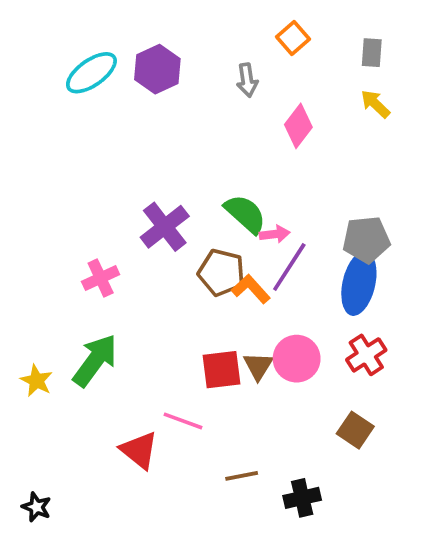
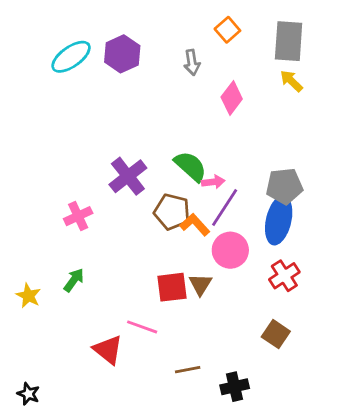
gray rectangle: (372, 53) -> (289, 41), size x1.8
pink circle: (297, 359) -> (230, 250), moved
green arrow: (95, 360) -> (74, 280), size x0.6

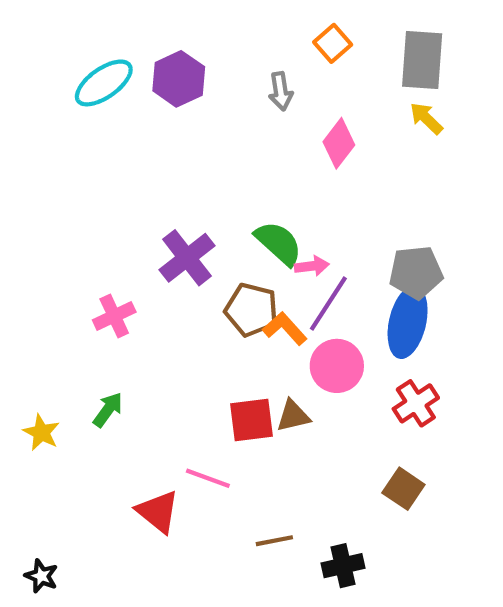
brown triangle: (200, 284) -> (293, 416), turned 45

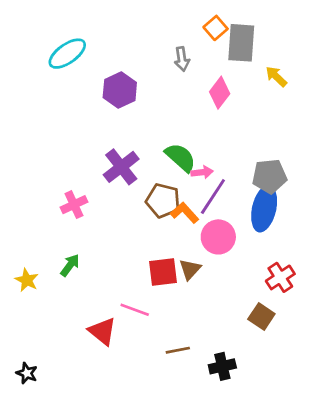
gray rectangle: (422, 60) -> (241, 43), moved
purple hexagon: (179, 79) -> (120, 90), moved
red cross: (416, 403) -> (280, 277), moved
brown triangle: (293, 416) -> (190, 269), turned -35

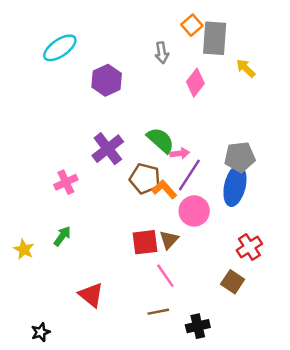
pink line: (135, 310) -> (165, 276), moved, turned 35
black star: (27, 373) -> (41, 332), moved, turned 30

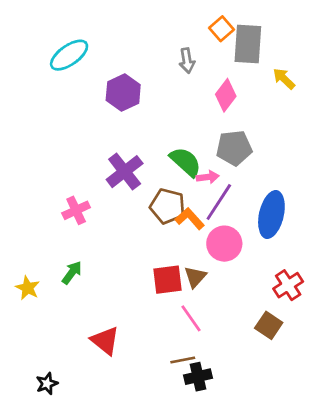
gray pentagon: (240, 157) -> (234, 148), moved
black cross: (198, 326) -> (198, 377), moved

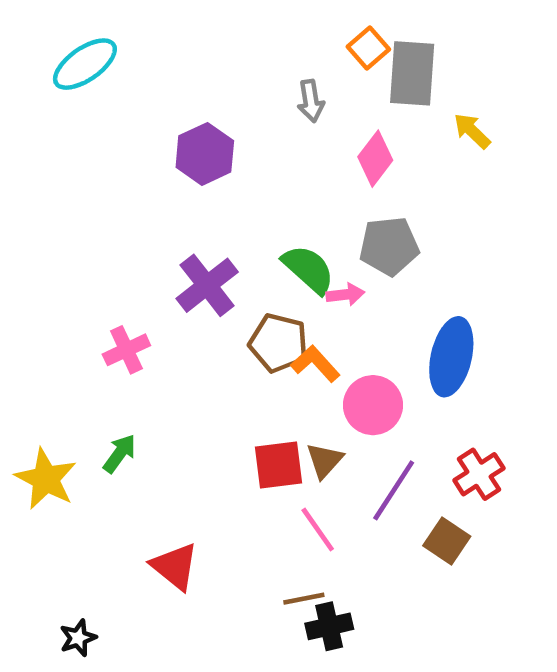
cyan ellipse: (69, 55) -> (85, 64), moved
purple line: (219, 202) -> (394, 490), moved
yellow star: (28, 288) -> (46, 479), size x1.5

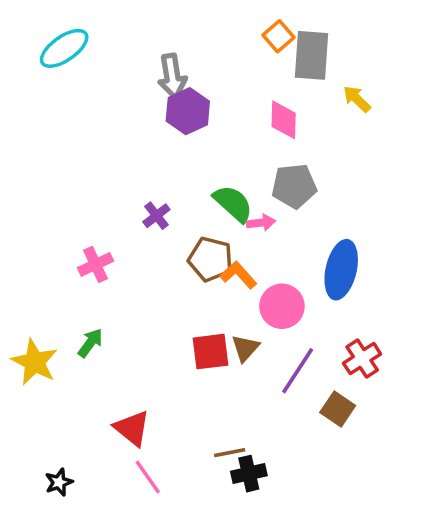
gray arrow: (311, 101) -> (172, 76), moved, size x1.4
purple hexagon: (205, 154) -> (188, 111), moved
pink diamond: (375, 159) -> (284, 120), turned -36
purple cross: (207, 285) -> (156, 216), size x0.6
pink line: (318, 530) -> (148, 477), moved

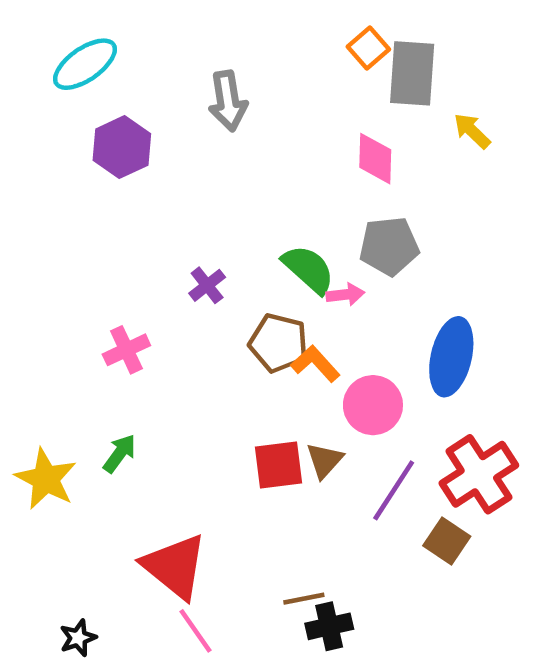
purple hexagon: (188, 111) -> (122, 147), moved
red cross: (362, 359) -> (479, 474), size x1.5
red triangle: (132, 428) -> (175, 566), size x1.4

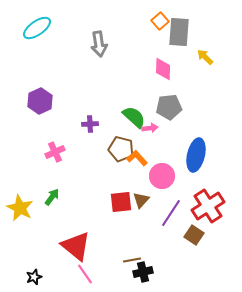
purple hexagon: (122, 147) -> (40, 101), moved
purple cross: (207, 285) -> (90, 124), turned 35

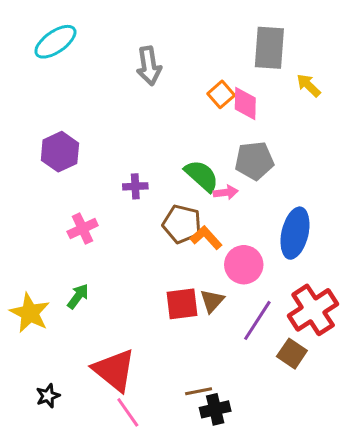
orange square: (160, 21) -> (221, 94), moved
black star: (34, 277) -> (48, 396), moved

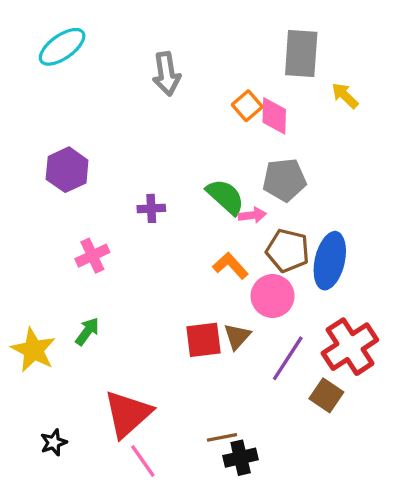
brown pentagon: (182, 224) -> (288, 251), moved
red triangle: (114, 370) -> (128, 414), turned 39

